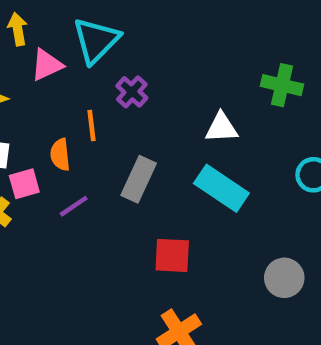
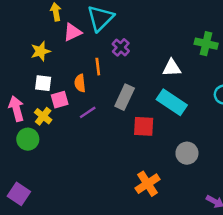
red square: (172, 255) -> (144, 126), moved
gray circle: (284, 278) -> (187, 153), moved

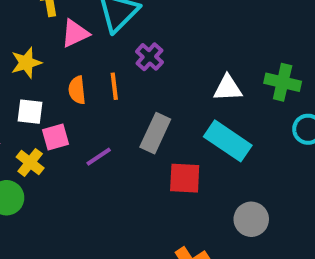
green cross: (206, 44) -> (283, 82), moved
orange semicircle: (80, 83) -> (77, 90), moved

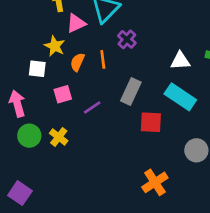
yellow star: (26, 63) -> (55, 46), moved, turned -30
orange semicircle: (77, 90) -> (77, 62), turned 30
white square: (30, 112) -> (37, 69), moved
yellow cross: (30, 162) -> (59, 137), moved

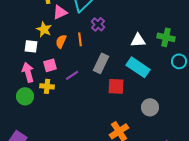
pink arrow: (17, 104) -> (28, 72), moved
yellow cross: (59, 137) -> (47, 86), moved, turned -32

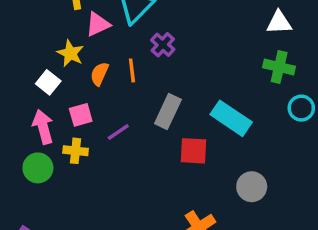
white triangle: (138, 40) -> (279, 23), moved
white square: (31, 46) -> (48, 82), turned 32

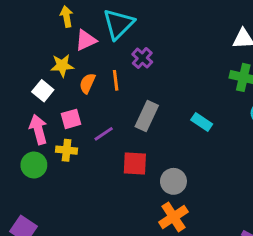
yellow star: (70, 53) -> (62, 66), turned -30
cyan rectangle: (231, 118) -> (202, 122), size x0.6
red square: (194, 151) -> (135, 164), moved
gray circle: (252, 187) -> (173, 181), moved

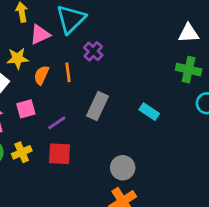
yellow cross: (67, 150) -> (22, 152), moved, turned -30
red square: (135, 164) -> (60, 154), moved

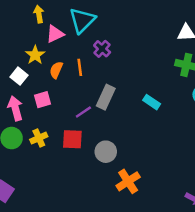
yellow star: (18, 58) -> (35, 55), turned -30
purple line: (57, 123) -> (83, 112), moved
gray circle: (123, 168) -> (106, 152), moved

